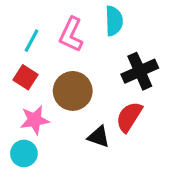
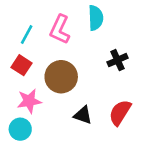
black cross: (140, 71) -> (117, 60), size x0.7
red semicircle: (129, 117) -> (120, 113), moved

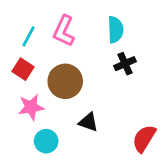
cyan semicircle: (96, 18) -> (116, 30), moved
red semicircle: (120, 113) -> (144, 138), moved
cyan circle: (20, 129) -> (46, 141), moved

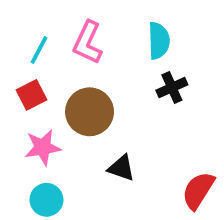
red square: (23, 69) -> (31, 95), turned 30
cyan circle: (46, 141) -> (46, 200), moved

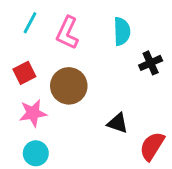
cyan line: (39, 50) -> (30, 23), moved
black cross: (172, 87) -> (151, 63), moved
black triangle: (121, 168) -> (118, 123), moved

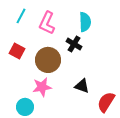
black cross: (151, 63) -> (74, 44), moved, turned -35
red square: (24, 73) -> (17, 51), turned -35
pink star: (33, 113) -> (42, 87), moved

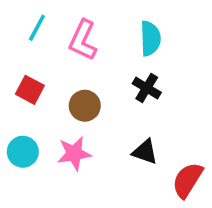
black cross: (74, 44) -> (147, 88), moved
brown circle: (48, 60) -> (85, 106), size x0.7
cyan circle: (25, 107) -> (23, 152), moved

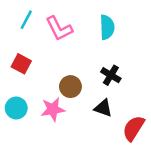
pink L-shape: (83, 40) -> (59, 29), turned -52
black cross: (147, 88) -> (111, 75), moved
brown circle: (85, 106) -> (70, 87), moved

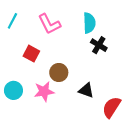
cyan line: (26, 20) -> (12, 21), moved
red square: (21, 64) -> (31, 54), moved
black cross: (111, 75) -> (99, 45), moved

